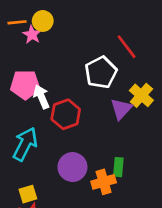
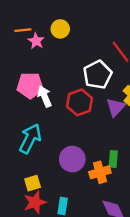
yellow circle: (43, 21) -> (60, 29), moved
red hexagon: (66, 114) -> (80, 102), moved

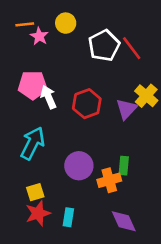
white pentagon: (98, 75) -> (104, 46), moved

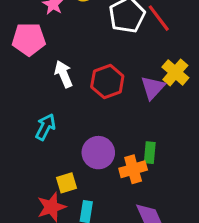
pink pentagon: (33, 85) -> (29, 39), moved
cyan arrow: (33, 143) -> (45, 127), size x0.7
yellow square: (35, 192) -> (67, 183), moved

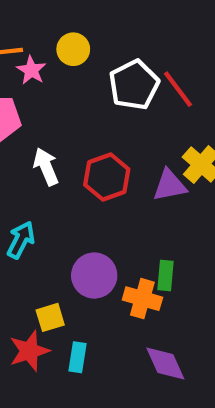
purple triangle: (153, 88) -> (170, 185), turned 36
orange cross: (133, 169) -> (142, 299), turned 32

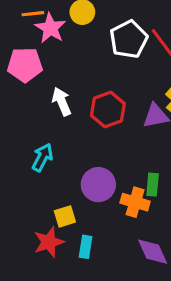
pink star: (31, 70) -> (50, 28), size x1.4

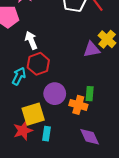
red hexagon: (108, 110) -> (38, 64), moved
yellow square: (65, 216) -> (33, 114), size x1.6

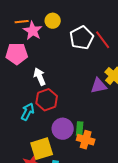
green rectangle: (90, 94) -> (80, 129), moved

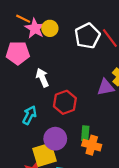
yellow circle: (53, 21) -> (50, 28), moved
orange line: (22, 22) -> (23, 19), turned 32
red hexagon: (47, 100) -> (65, 102), moved
purple circle: (63, 129) -> (55, 139), moved

